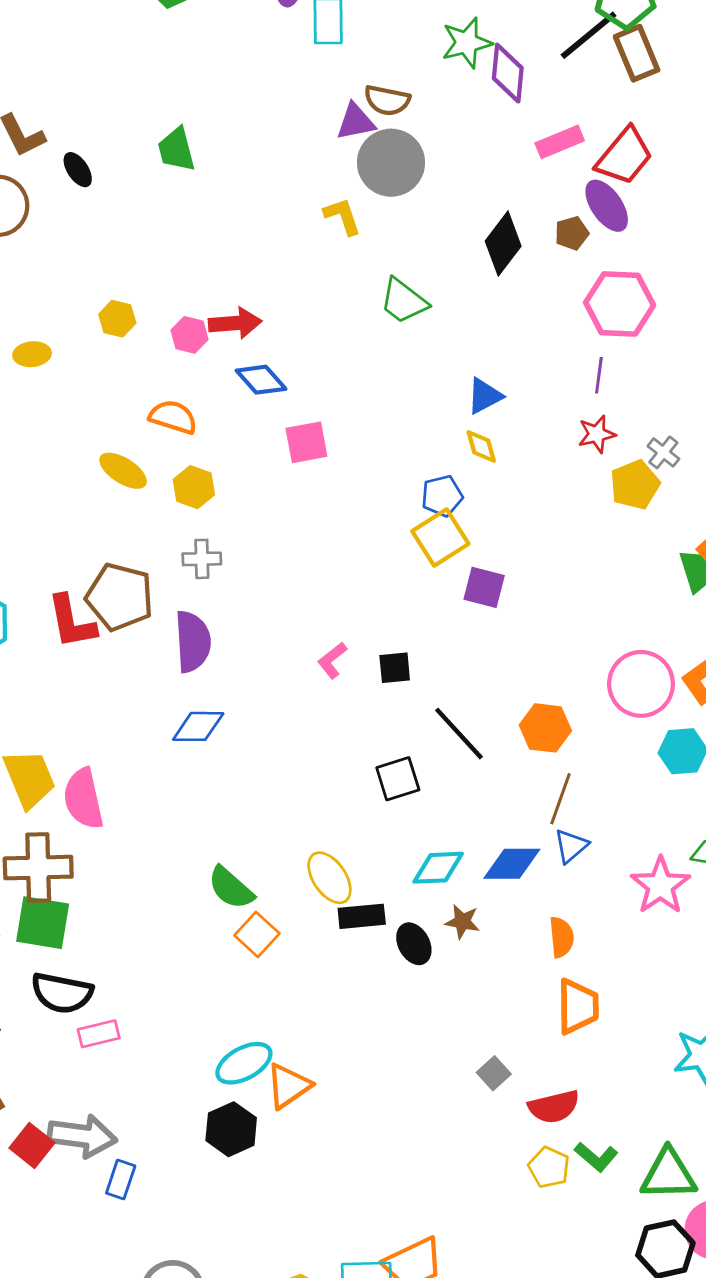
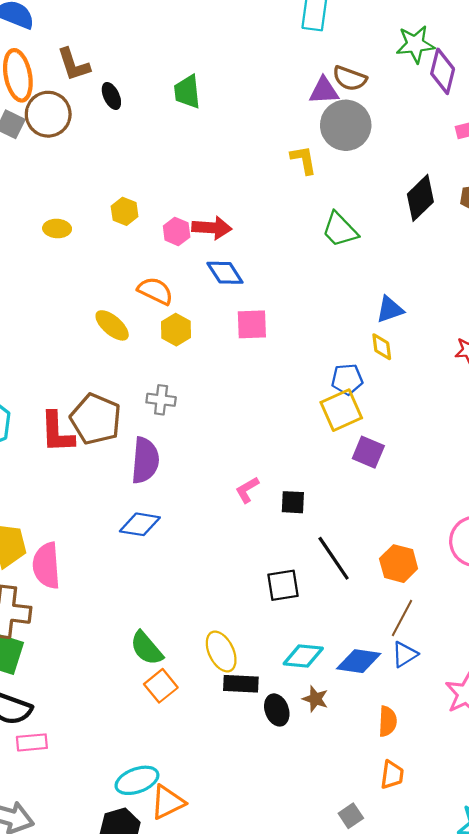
yellow hexagon: (194, 487) -> (176, 330), moved
orange trapezoid: (578, 1006) -> (392, 775), size x0.7
gray square: (494, 1073) -> (351, 816), moved

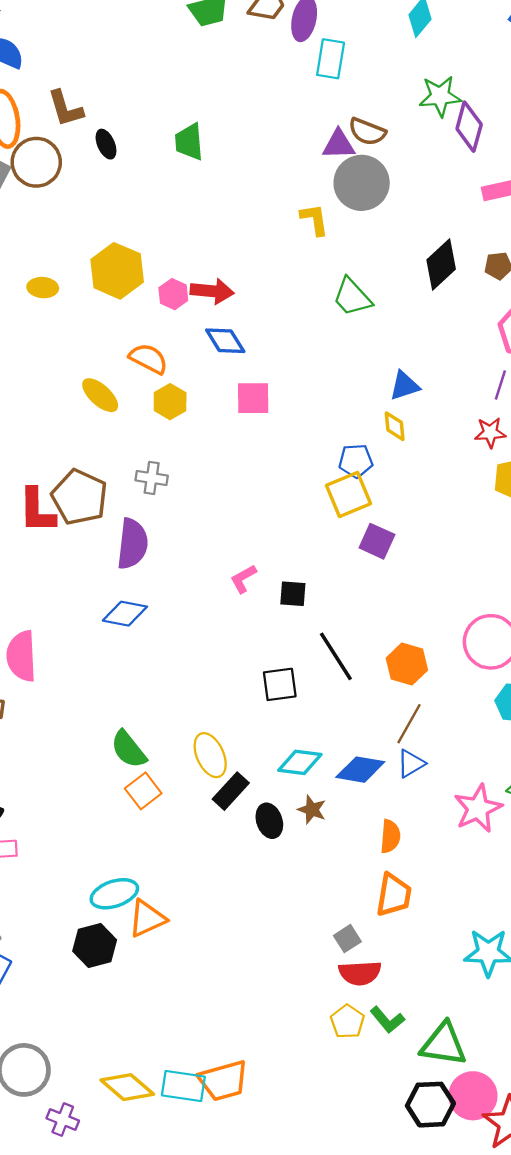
yellow hexagon: (125, 211) -> (117, 271), size x1.8
black rectangle: (241, 684) -> (231, 791), turned -52
orange trapezoid: (392, 775) -> (394, 895), size x1.4

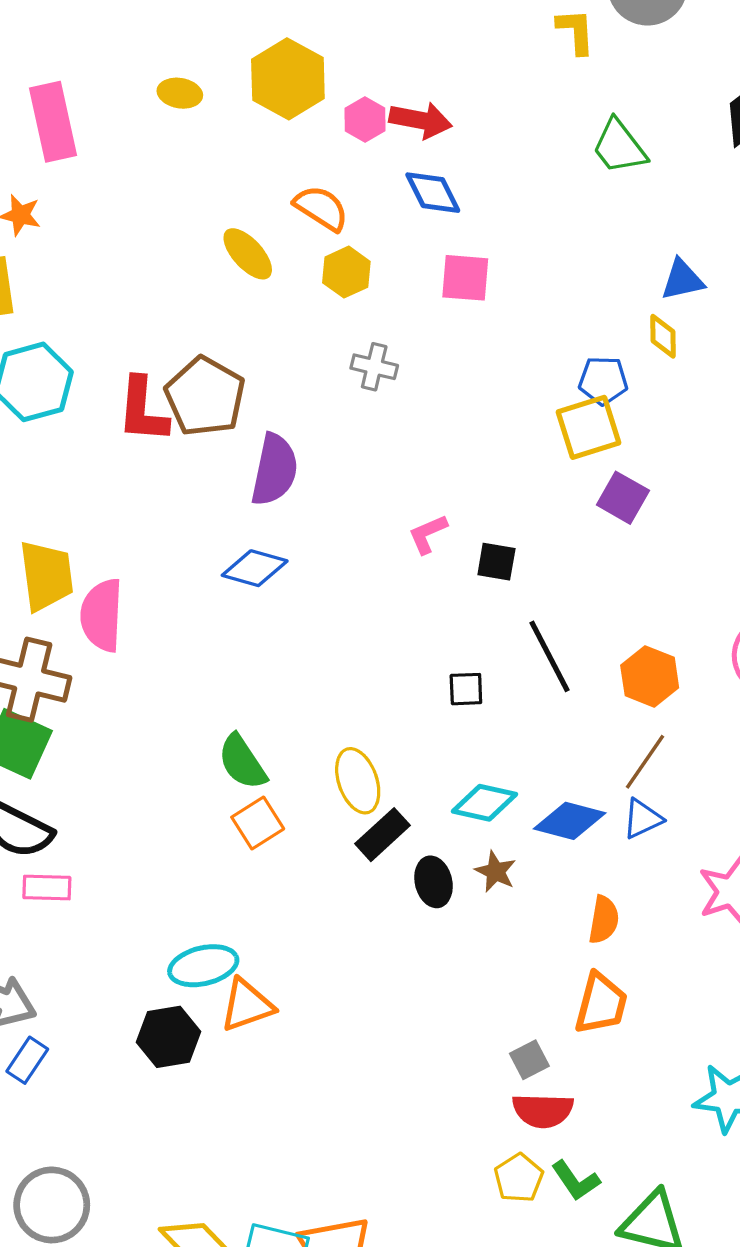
gray cross: (152, 478) -> (374, 367), moved
black square: (280, 684) -> (466, 689), size x0.7

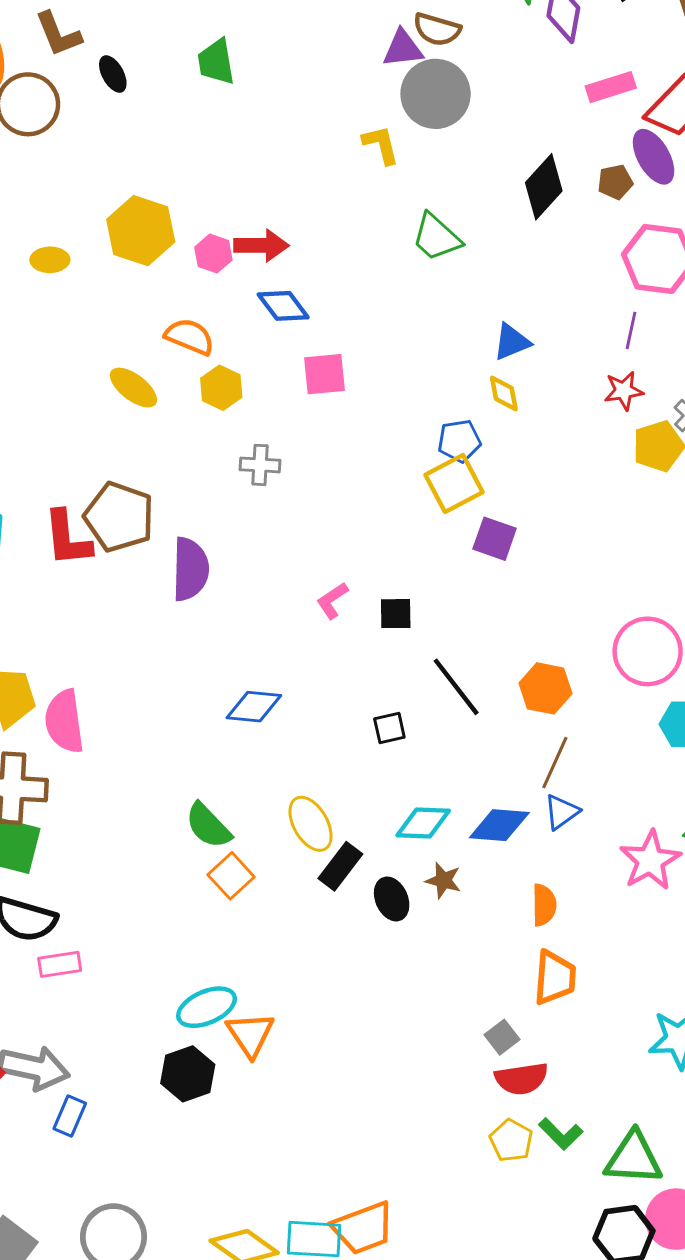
blue diamond: (255, 568) -> (254, 707), moved
orange triangle: (247, 1005) -> (250, 1034), turned -34

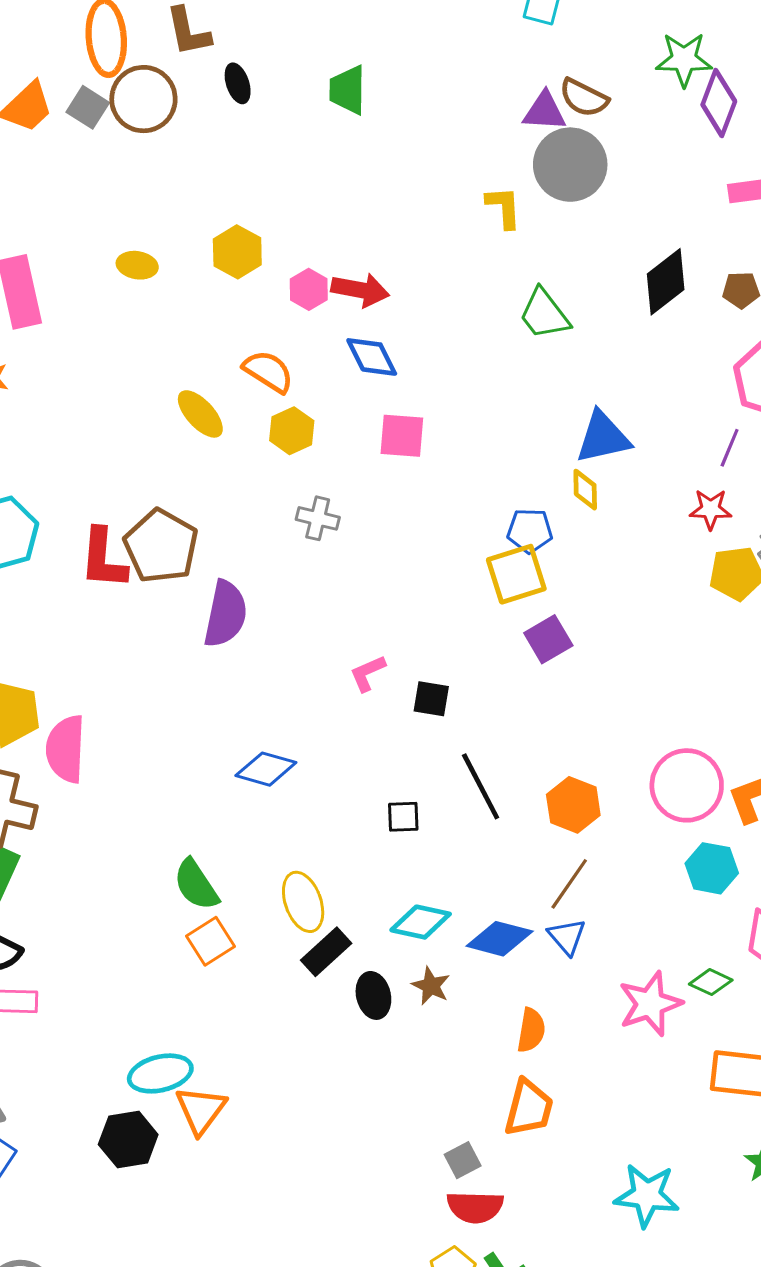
yellow hexagon: (141, 231) -> (237, 252), size x0.7
blue triangle: (512, 342) -> (603, 437), size x1.4
purple square: (495, 539) -> (548, 639), turned 30
blue triangle: (562, 812) -> (567, 937), turned -45

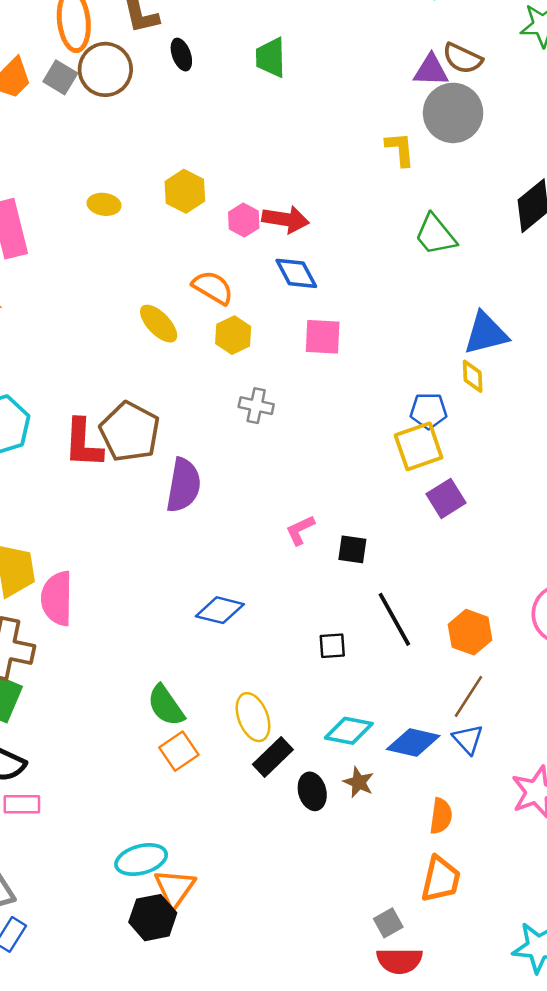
black hexagon: (128, 1139) -> (153, 918), moved

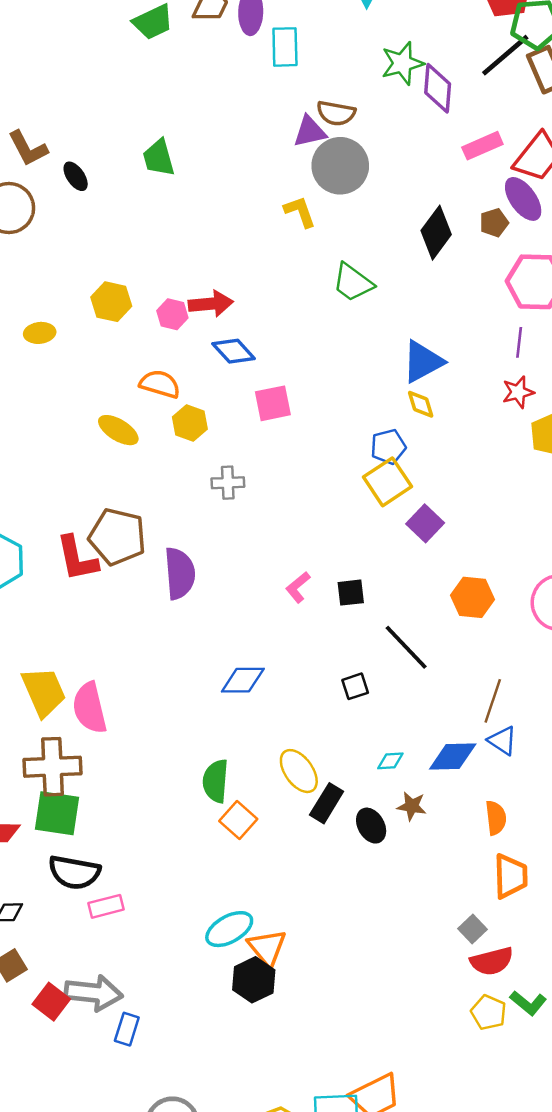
orange hexagon: (470, 632) -> (473, 597), moved
green semicircle: (166, 706) -> (216, 781), turned 54
cyan diamond: (349, 731) -> (390, 761), size x0.6

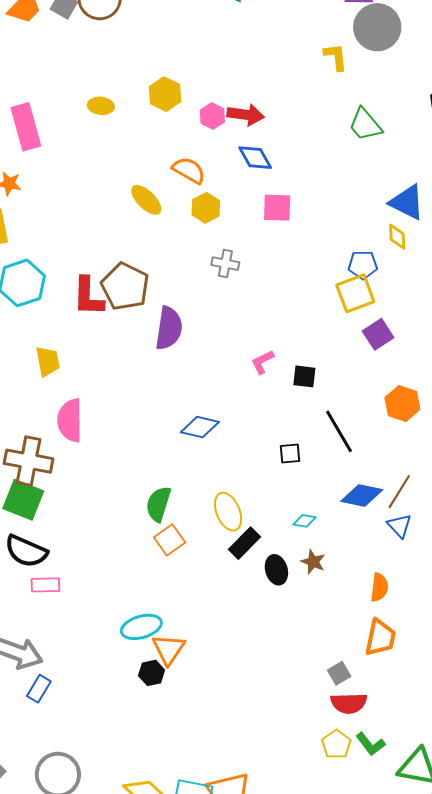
blue triangle: (423, 362) -> (407, 202), turned 42
yellow trapezoid: (44, 692) -> (48, 361), moved, size x0.7
blue diamond: (453, 756) -> (362, 496), moved
black hexagon: (254, 980) -> (152, 673), size x0.7

